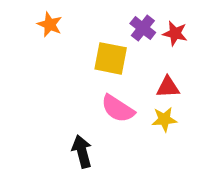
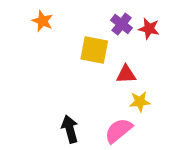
red triangle: (168, 87) -> (126, 74), moved
pink semicircle: (118, 109) -> (119, 131), moved, turned 108

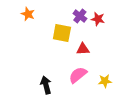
yellow star: (140, 102) -> (105, 81), moved
pink semicircle: (119, 131) -> (78, 75), moved

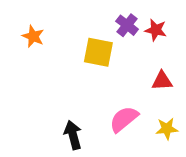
orange star: (28, 14) -> (33, 36), moved
red triangle: (83, 49) -> (162, 81), moved

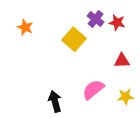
yellow square: (98, 52) -> (74, 39), turned 30

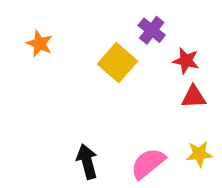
red star: (117, 23) -> (186, 61), moved
pink semicircle: (93, 89) -> (148, 163), moved

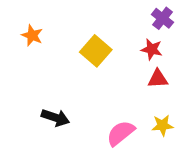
purple cross: (152, 30) -> (163, 18), moved
black arrow: (87, 162) -> (55, 118), moved, turned 124

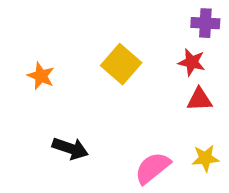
purple cross: (163, 18) -> (205, 23), turned -35
orange star: (32, 35) -> (41, 76), moved

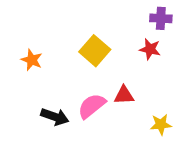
red triangle: (199, 99) -> (124, 95), moved
pink semicircle: (152, 168) -> (92, 106), moved

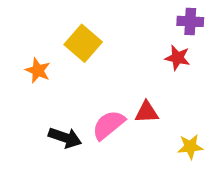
yellow square: (95, 51) -> (83, 43), moved

